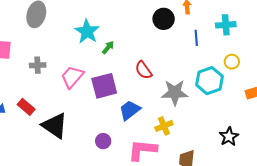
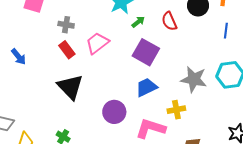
red semicircle: (143, 70) -> (169, 21), moved
purple square: (104, 86) -> (146, 52), moved, turned 32
red rectangle: (26, 107) -> (67, 50), moved
purple circle: (103, 141) -> (114, 112), size x1.5

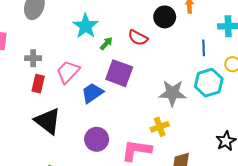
red semicircle: (169, 21) -> (138, 38), turned -30
blue line: (226, 31) -> (204, 48), moved
red rectangle: (67, 50) -> (38, 84), turned 60
blue trapezoid: (146, 87) -> (92, 93), moved

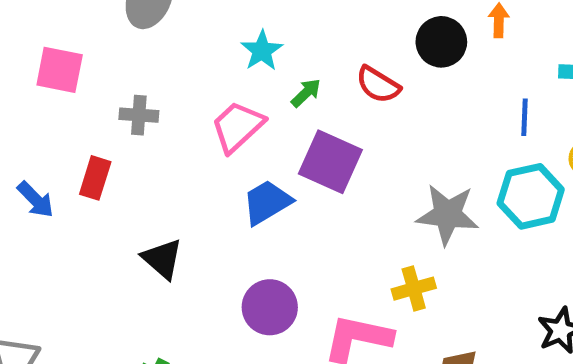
cyan star: (86, 26) -> (262, 51), size x0.7
pink trapezoid: (68, 72) -> (238, 127), moved
red rectangle: (38, 84) -> (95, 178), moved
black triangle: (48, 121) -> (162, 259), size x0.7

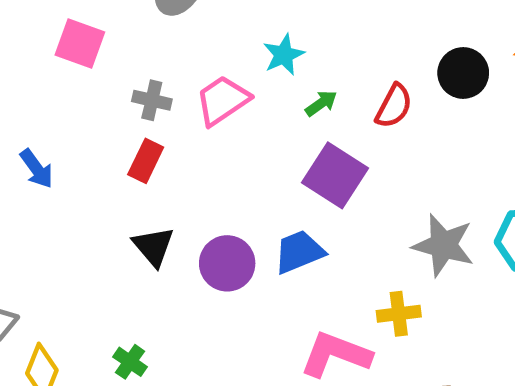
red semicircle: (378, 85) -> (394, 106), turned -102
pink trapezoid: (238, 127) -> (223, 100), moved
red rectangle: (95, 178) -> (146, 161), moved
blue trapezoid: (267, 202) -> (299, 252), moved
purple circle: (270, 307) -> (227, 263), moved

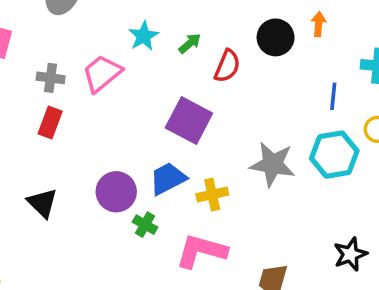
green arrow: (321, 103) -> (190, 43), moved
black triangle: (153, 246) -> (42, 203), moved
yellow cross: (399, 314) -> (212, 194), moved
green cross: (130, 362) -> (145, 225), moved

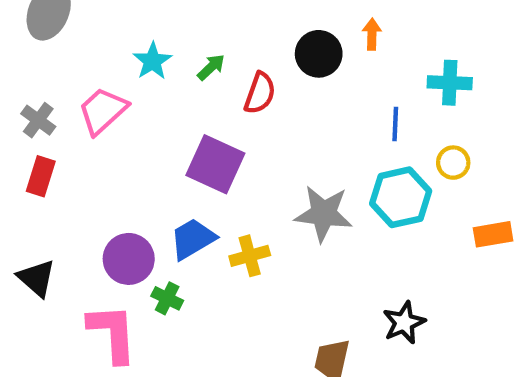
gray cross: (51, 78) -> (38, 120), turned 32
pink L-shape: (201, 251) -> (112, 333), moved, turned 74
black star: (350, 254) -> (404, 323), moved

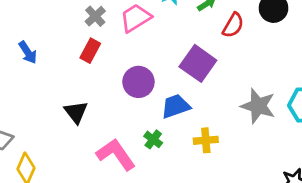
yellow cross: (250, 256) -> (206, 140), moved
purple circle: (129, 259) -> (138, 82), moved
pink L-shape: (112, 333) -> (116, 154), turned -42

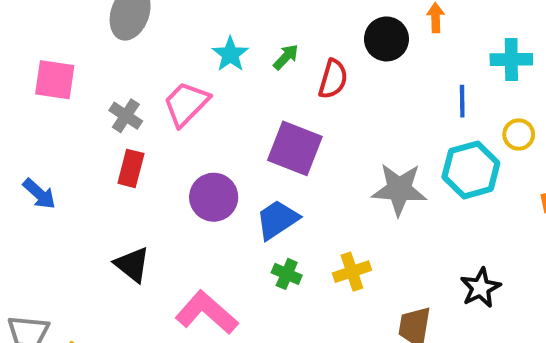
green cross: (153, 139) -> (287, 274), moved
yellow cross: (206, 140) -> (352, 272), moved

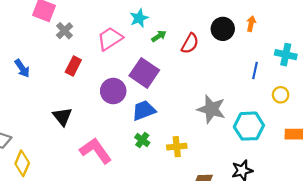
green arrow: (286, 57) -> (159, 36), moved
gray cross: (126, 116) -> (65, 31), moved
purple square: (295, 148) -> (144, 73), moved
cyan hexagon: (471, 170) -> (249, 126), moved

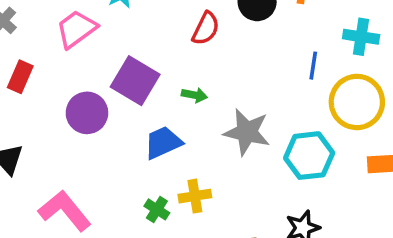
green arrow: (159, 36) -> (194, 95), moved, turned 48
yellow circle: (281, 95) -> (357, 102), size x2.0
blue trapezoid: (144, 110) -> (163, 143), moved
green cross: (142, 140) -> (157, 209), moved

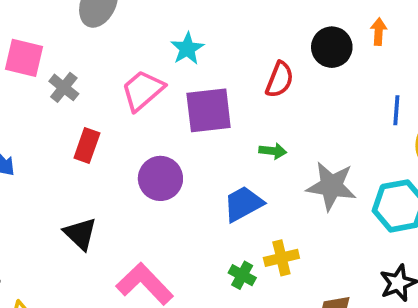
purple square: (135, 81) -> (209, 110), moved, turned -33

